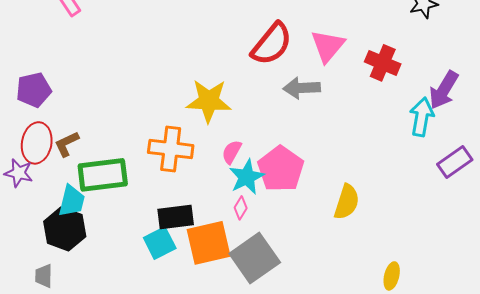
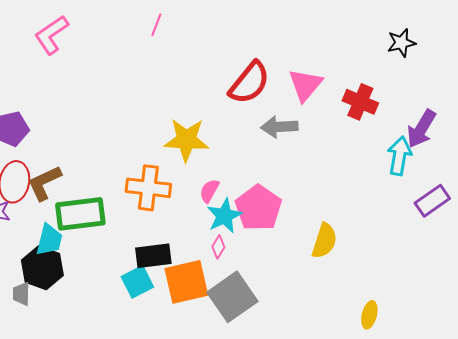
brown L-shape: (67, 144) -> (44, 183), size x1.4
gray trapezoid: (44, 276) -> (21, 294), moved

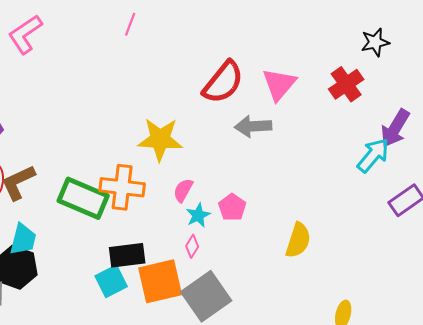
red cross: (360, 102) -> (346, 84), moved, turned 32
cyan arrow: (399, 156) -> (373, 155), turned 30
pink pentagon: (258, 208) -> (232, 207), size x0.6
green rectangle: (80, 214) -> (83, 198), moved, turned 30
cyan star: (224, 216) -> (198, 215), size x0.7

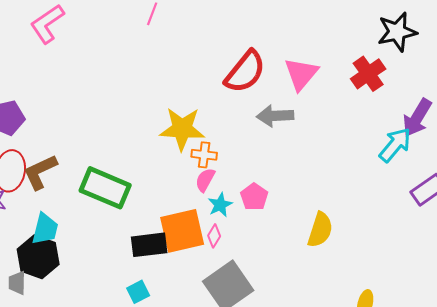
black star: (375, 42) -> (397, 32), size x1.4
orange cross: (122, 187) -> (204, 155), moved, size x0.6
cyan square: (111, 281) -> (138, 292), moved, size x0.7
orange square: (160, 281) -> (182, 231), moved

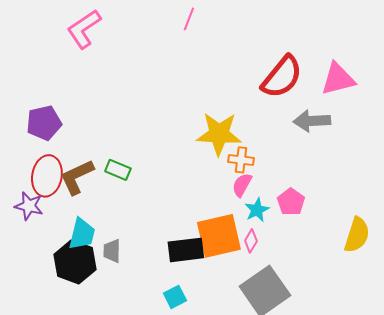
pink triangle: (301, 74) -> (338, 79), turned 36
green rectangle: (105, 188) -> (118, 170), moved, size x0.5
gray trapezoid: (17, 283) -> (112, 251), moved

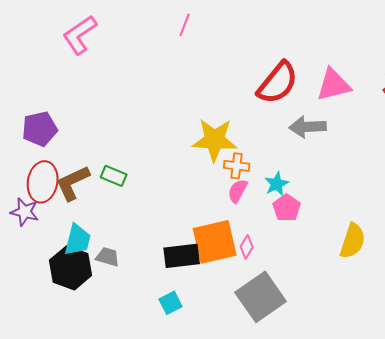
cyan star: (257, 210) -> (277, 184), moved
gray trapezoid: (112, 251) -> (108, 257), turned 105

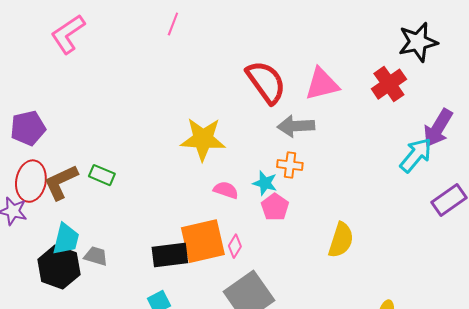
red semicircle: (278, 83) -> (266, 82), turned -75
orange cross: (237, 166) -> (290, 165), moved
cyan star: (277, 184) -> (265, 183), turned -30
pink semicircle: (238, 191) -> (226, 190), turned 80

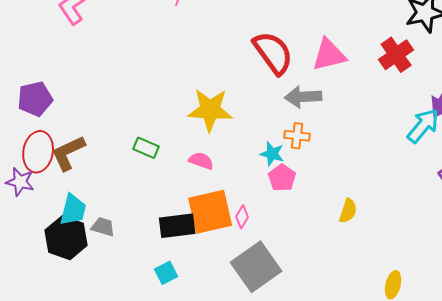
green rectangle: (102, 175) -> (146, 148), moved
pink semicircle: (226, 190) -> (201, 161), moved
yellow semicircle: (341, 240) -> (348, 211), size x0.7

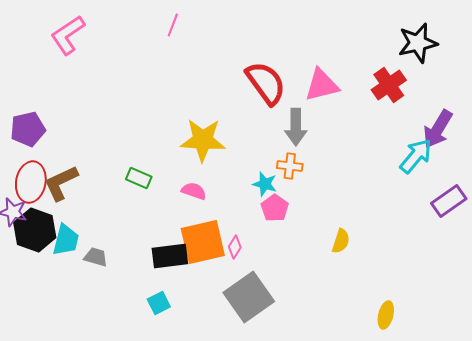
gray arrow: (303, 97) -> (296, 127), turned -87
black hexagon: (66, 238) -> (35, 230), moved

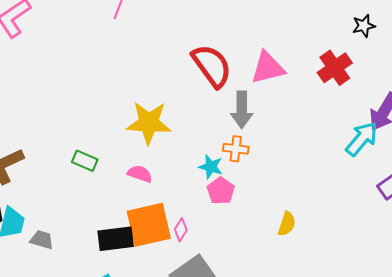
black star: (418, 43) -> (364, 26), size x0.6

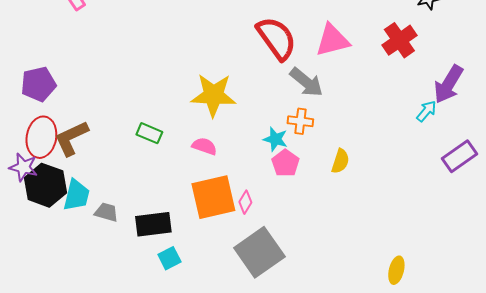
gray arrow: (242, 110) -> (306, 82), turned -51
cyan arrow: (362, 139) -> (426, 111), size x0.6
yellow semicircle: (287, 224) -> (340, 161), moved
black rectangle: (116, 239) -> (153, 224), moved

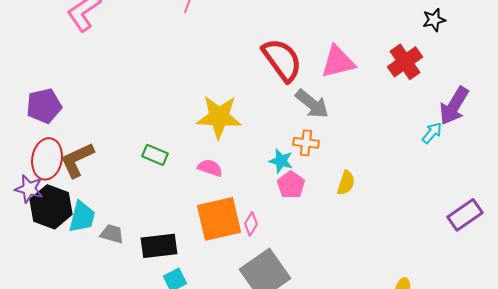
purple rectangle: (459, 156) -> (465, 215), moved

